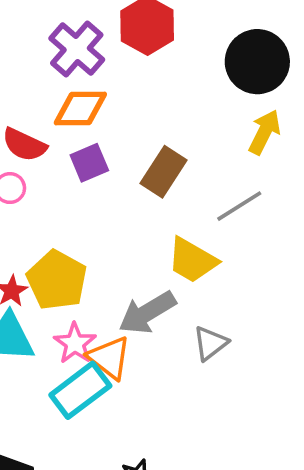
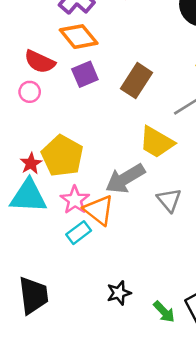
orange diamond: (80, 109) -> (79, 37), turned 51
gray triangle: (210, 343) -> (169, 200), turned -32
cyan rectangle: (80, 390) -> (79, 233), size x0.6

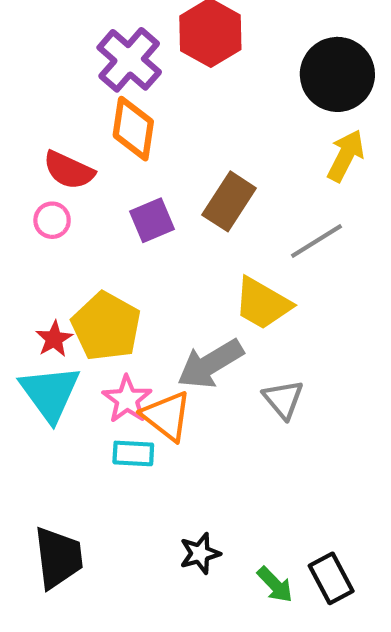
orange diamond: (79, 37) -> (133, 129), turned 48
purple square: (85, 74) -> (152, 220), moved
cyan triangle: (28, 196) -> (50, 393), turned 51
cyan rectangle: (79, 233) -> (133, 453), turned 40

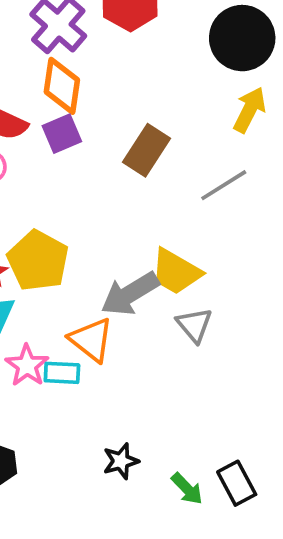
purple square: (152, 220) -> (62, 134), moved
yellow trapezoid: (262, 304) -> (176, 272), moved
pink star: (127, 399) -> (27, 365), moved

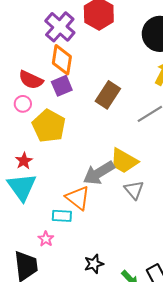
yellow pentagon: (38, 261) -> (49, 126), moved
pink star: (27, 365) -> (46, 239), moved, size x0.7

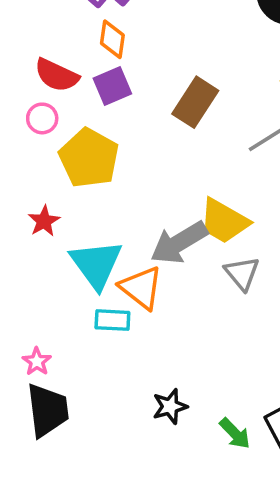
orange diamond: (62, 60) -> (112, 39), size x0.7
cyan triangle: (22, 187) -> (96, 264), moved
pink star: (46, 239) -> (37, 361), moved

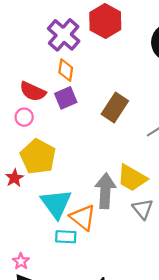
yellow pentagon: (89, 158) -> (38, 157), moved
red star: (44, 221) -> (15, 178), moved
gray arrow: (179, 243) -> (105, 191), turned 124

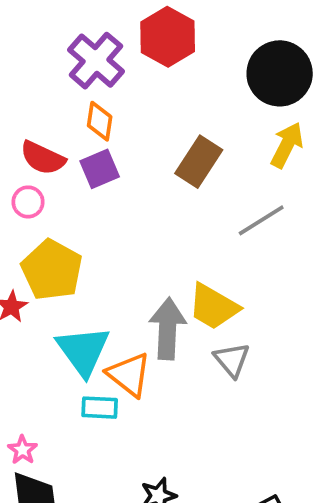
brown rectangle: (115, 107) -> (199, 162), moved

